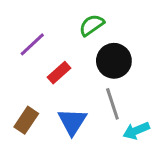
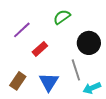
black circle: (114, 61) -> (89, 43), moved

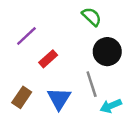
green semicircle: (62, 17) -> (92, 17), moved, turned 78

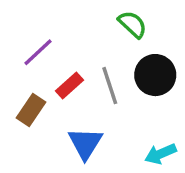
gray line: (92, 84) -> (110, 86), moved
brown rectangle: (22, 97) -> (31, 110), moved

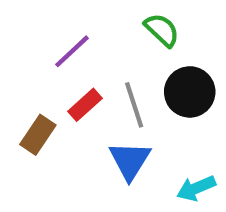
purple line: (38, 52) -> (72, 51), moved
blue triangle: (85, 143) -> (130, 160), moved

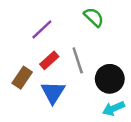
black circle: (190, 92) -> (110, 79), moved
blue triangle: (130, 160) -> (53, 92), moved

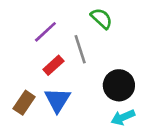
gray line: (78, 60) -> (80, 49), moved
brown rectangle: (22, 78) -> (24, 103), moved

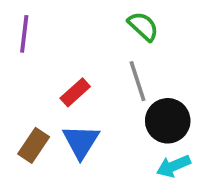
purple line: (45, 32) -> (24, 34), moved, turned -40
gray line: (80, 49) -> (138, 81), moved

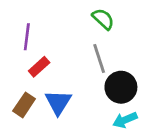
purple line: (24, 34) -> (27, 37), moved
red rectangle: (75, 92) -> (39, 67), moved

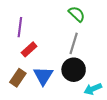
gray line: (99, 59) -> (74, 43), turned 35
black circle: (121, 87) -> (74, 70), moved

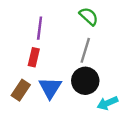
purple line: (20, 27) -> (40, 28), moved
red rectangle: (29, 49) -> (34, 57), turned -35

